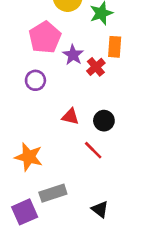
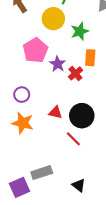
purple circle: (35, 80) -> (22, 95), moved
black circle: (104, 121) -> (82, 116), size x1.5
orange star: (29, 157) -> (23, 123), moved

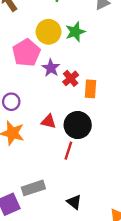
yellow circle: (53, 19) -> (49, 32), moved
orange rectangle: (90, 58) -> (90, 89), moved
red line: (73, 139) -> (68, 151), turned 63

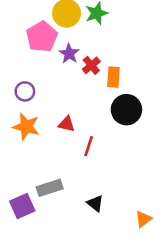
red triangle: (49, 122) -> (67, 124), moved
black circle: (78, 125) -> (126, 110), moved

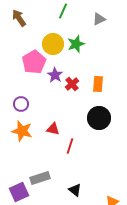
orange rectangle: (113, 77) -> (98, 84), moved

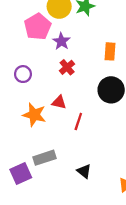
red cross: (72, 84) -> (67, 67), moved
orange star: (22, 131) -> (34, 115), moved

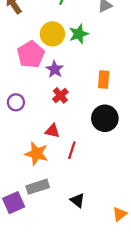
orange star: (34, 115) -> (36, 154), moved

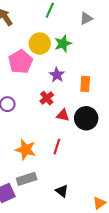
purple star: (55, 69) -> (57, 75), moved
red triangle: (52, 131) -> (63, 115), moved

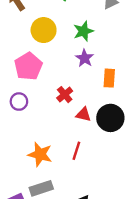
yellow circle: (40, 44) -> (44, 30), moved
pink pentagon: (21, 62) -> (28, 66), moved
purple star: (57, 75) -> (85, 58), moved

